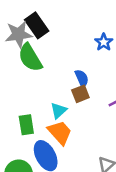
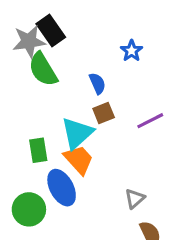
blue semicircle: (82, 78) -> (97, 83), moved
cyan triangle: (59, 111) -> (77, 133), size x1.6

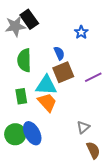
green semicircle: (43, 69) -> (24, 60), moved, turned 30
brown square: (104, 113) -> (63, 72), size x1.5
cyan triangle: (77, 133) -> (46, 85), turned 45
blue ellipse: (62, 188) -> (32, 133), moved

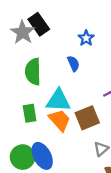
gray star: (15, 26) -> (23, 32), turned -30
blue star: (81, 32) -> (86, 38), moved
brown square: (63, 72) -> (87, 118), moved

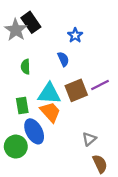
green semicircle: (33, 72) -> (25, 67), size x0.6
brown square: (87, 118) -> (76, 90), moved
blue ellipse: (42, 156) -> (34, 131), moved

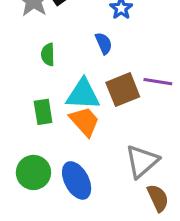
purple line: (100, 85) -> (158, 82), turned 36
blue ellipse: (34, 131) -> (77, 180), moved
gray triangle: (89, 139) -> (142, 161), size x1.6

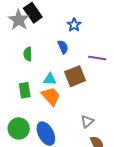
purple line: (158, 82) -> (97, 58), moved
cyan triangle: (83, 94) -> (50, 79), size x0.6
gray triangle: (142, 161) -> (87, 121), size x0.6

